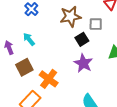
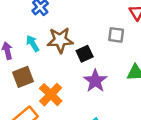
brown star: (71, 16) -> (60, 40), moved
black square: (82, 39) -> (85, 54), moved

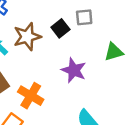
black square: (85, 54) -> (60, 28), moved

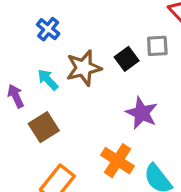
orange cross: (31, 96) -> (117, 161), moved

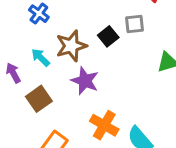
purple star: (142, 113) -> (85, 81), moved

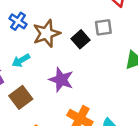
brown star: (71, 46) -> (46, 33), moved
cyan arrow: (41, 57) -> (21, 60), turned -72

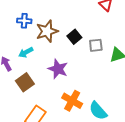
blue cross: (18, 21) -> (24, 21), turned -32
gray square: (103, 27) -> (96, 45), moved

